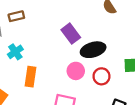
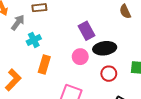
pink circle: (76, 71) -> (80, 57), moved

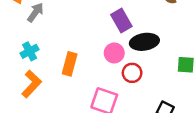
cyan cross: (34, 40) -> (30, 51), moved
red circle: (109, 74) -> (132, 73), moved

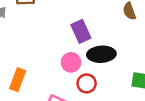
orange rectangle: (70, 64) -> (18, 80), moved

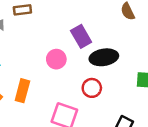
pink circle: (71, 62) -> (56, 59), moved

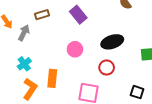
purple rectangle: (81, 36) -> (78, 15), moved

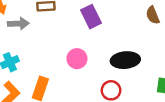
gray arrow: (24, 33) -> (18, 24), turned 49

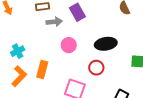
gray arrow: (18, 24) -> (54, 22), moved

